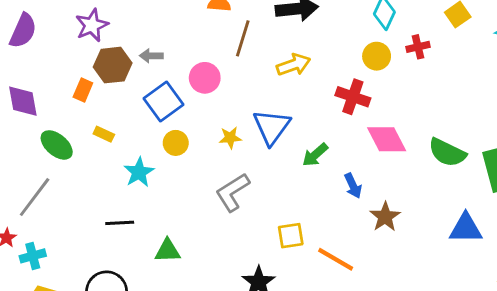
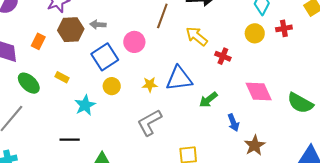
yellow arrow: (293, 65) -> (197, 36), turned -125
orange rectangle: (83, 90) -> (38, 41), moved
red cross: (353, 97) -> (223, 56), moved, size x0.7
blue triangle: (272, 127) -> (179, 79), turned 44

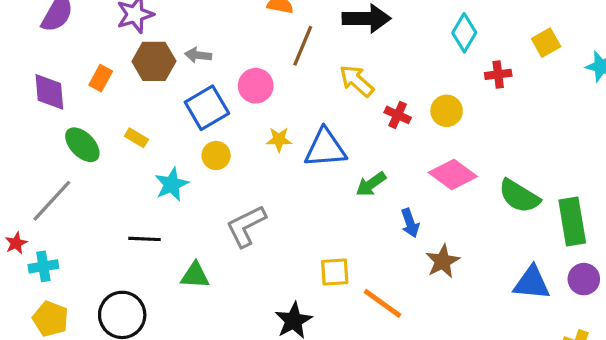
yellow circle: (255, 33) -> (447, 111), moved
yellow star: (150, 85) -> (279, 139), moved
pink diamond: (259, 92) -> (453, 175), turned -32
gray L-shape: (149, 123) -> (246, 226), moved

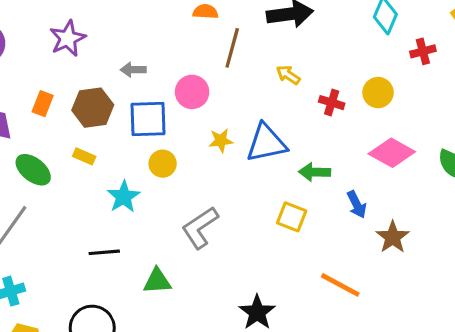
brown hexagon: (154, 61) -> (93, 108), moved
yellow arrow: (357, 81) -> (288, 75), size x0.7
blue square: (207, 108) -> (148, 119), turned 36
green arrow: (371, 184) -> (315, 172), turned 44
yellow square: (335, 272) -> (292, 217), moved, turned 32

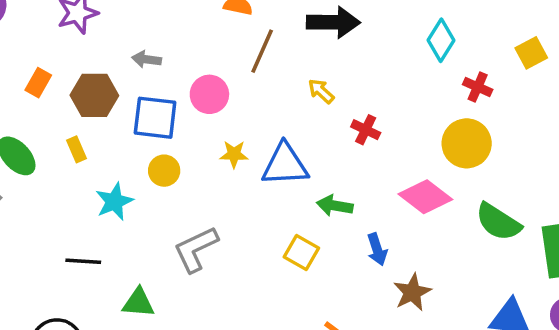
red cross: (423, 51) -> (478, 87), turned 30
yellow circle: (378, 93) -> (467, 143), moved, size x1.4
yellow rectangle: (84, 156) -> (76, 149), turned 35

